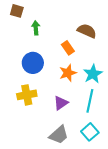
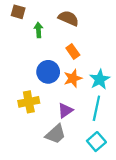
brown semicircle: (87, 31) -> (69, 18), moved
blue circle: (33, 63) -> (48, 72), moved
gray trapezoid: (59, 135) -> (56, 134), moved

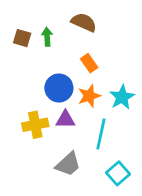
brown square: (18, 12) -> (22, 38), moved
cyan line: (96, 108) -> (101, 134), moved
purple triangle: (65, 110) -> (65, 120), moved, turned 35

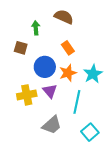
brown square: (22, 38) -> (21, 48), moved
purple triangle: (65, 120) -> (50, 91), turned 49

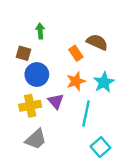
brown semicircle: (64, 17) -> (97, 42), moved
blue circle: (45, 67) -> (37, 75), moved
gray trapezoid: (52, 125) -> (36, 139), moved

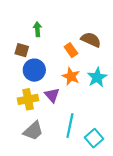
orange star: (76, 81) -> (71, 76), turned -30
cyan line: (86, 114) -> (70, 126), moved

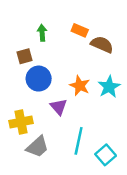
brown square: (22, 50) -> (25, 56), turned -32
orange rectangle: (71, 50) -> (80, 30), moved, turned -32
yellow cross: (28, 99) -> (21, 122), moved

